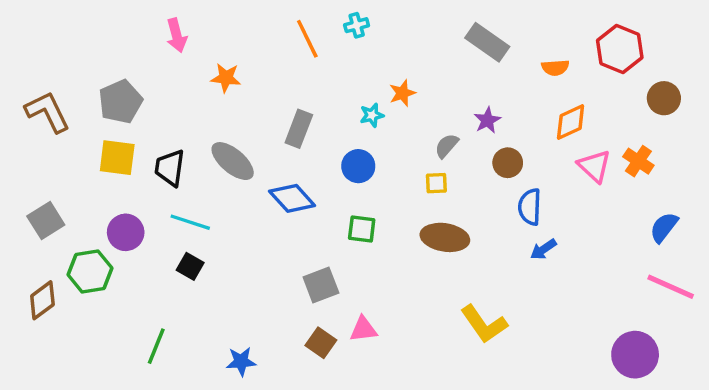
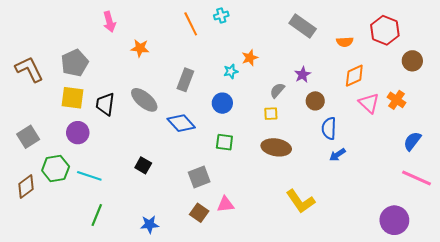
cyan line: (190, 222) -> (89, 176), moved
purple circle: (126, 232) -> (78, 133), moved
black square: (190, 266) -> (143, 165), moved

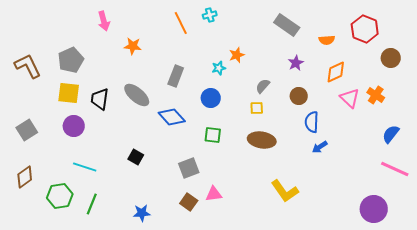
purple star: (303, 75) -> (296, 63), moved
green hexagon: (56, 168) -> (60, 196), moved

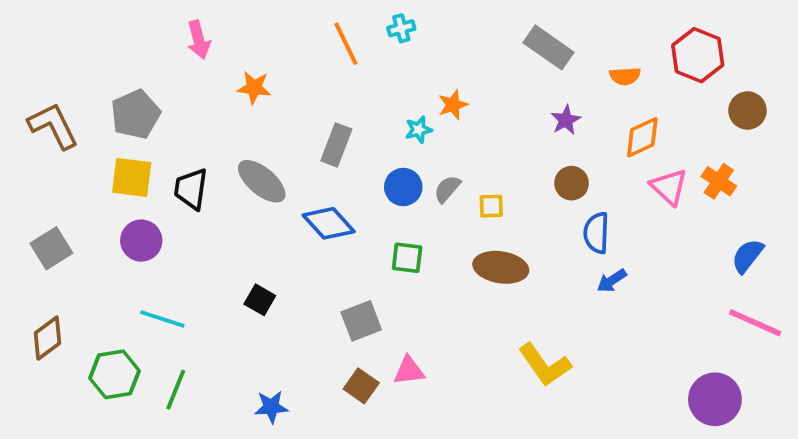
gray semicircle: (263, 86) -> (447, 189), moved

